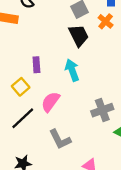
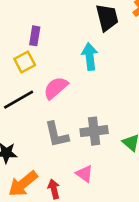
purple rectangle: (36, 65) -> (35, 36), moved
gray cross: (102, 110) -> (94, 131), moved

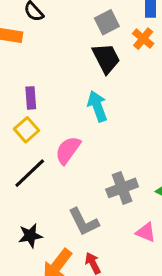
gray L-shape: (57, 135) -> (84, 222), moved
pink triangle: (85, 174) -> (146, 232), moved

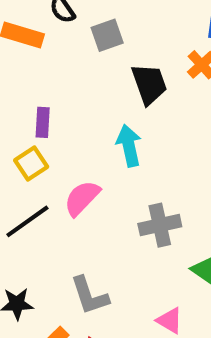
gray square: (107, 22) -> (107, 35), moved
gray cross: (122, 188) -> (160, 225), moved

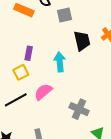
cyan arrow: (129, 146) -> (60, 62), moved
gray cross: (160, 225) -> (79, 109), turned 30

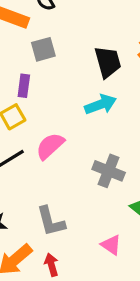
gray square: (65, 15) -> (43, 49), moved
cyan arrow: (60, 62) -> (101, 104), moved, turned 78

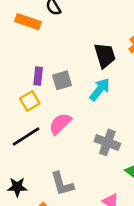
gray square: (43, 49) -> (62, 80), moved
cyan arrow: (101, 104) -> (100, 90), turned -30

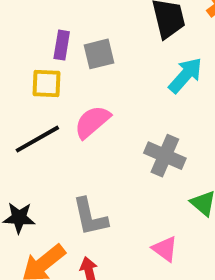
cyan arrow: (100, 90) -> (185, 75), moved
yellow square: (30, 101) -> (47, 84), turned 30

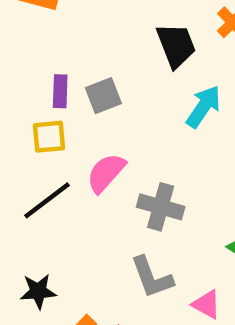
gray cross: (165, 156) -> (161, 207), moved
gray L-shape: (90, 217) -> (152, 277), moved

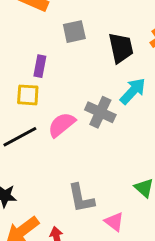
gray square: (103, 96) -> (74, 32), moved
gray cross: (161, 207) -> (100, 112), moved

